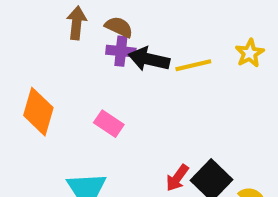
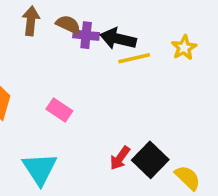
purple cross: (121, 51) -> (86, 35), moved
black arrow: (149, 59) -> (118, 39), moved

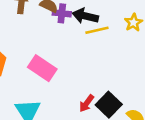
pink rectangle: (59, 110) -> (42, 68), size x1.5

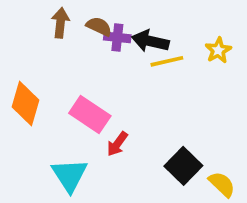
red arrow: (87, 103) -> (117, 144), moved

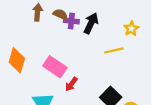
black arrow: (150, 41) -> (91, 23), turned 102
yellow line: (167, 61) -> (114, 50), moved

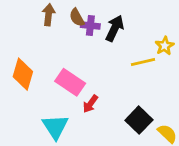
brown semicircle: (60, 14) -> (77, 17), turned -144
yellow star: (131, 29) -> (165, 46), moved

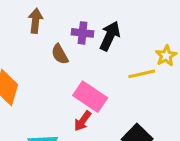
brown semicircle: (77, 17) -> (60, 54), moved
pink rectangle: (70, 82) -> (90, 97), moved

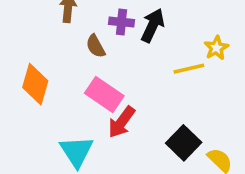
pink rectangle: (90, 97) -> (104, 94), moved
red arrow: (83, 121) -> (121, 122), size x1.4

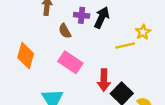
red arrow: (121, 122) -> (104, 80), moved, turned -35

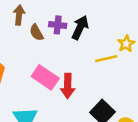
brown semicircle: (65, 31) -> (36, 32), moved
red arrow: (104, 80) -> (68, 86), moved

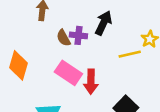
purple cross: (58, 25) -> (78, 35), moved
brown semicircle: (36, 32) -> (63, 38), moved

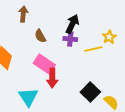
purple cross: (78, 35) -> (70, 39), moved
red arrow: (91, 82) -> (52, 78), moved

